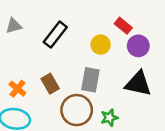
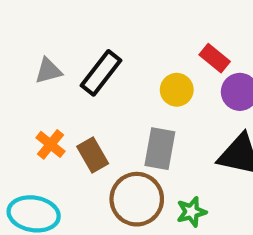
gray triangle: (14, 26) -> (48, 71), moved
orange cross: (17, 89) -> (50, 144), moved

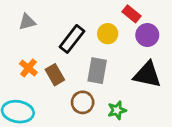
black rectangle: (101, 73) -> (72, 39), moved
brown circle: (137, 199) -> (83, 102), size x0.7

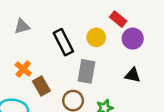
black rectangle: (72, 39) -> (63, 42), turned -65
brown rectangle: (55, 75) -> (41, 86), moved
black triangle: (147, 75) -> (133, 75), size x0.6

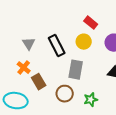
red rectangle: (118, 19) -> (91, 23), moved
gray triangle: (22, 26) -> (29, 44), moved, turned -48

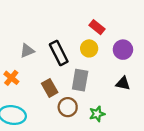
gray triangle: (29, 44) -> (27, 51), turned 40
orange cross: (24, 68) -> (11, 78), moved
brown rectangle: (39, 82) -> (50, 88), moved

